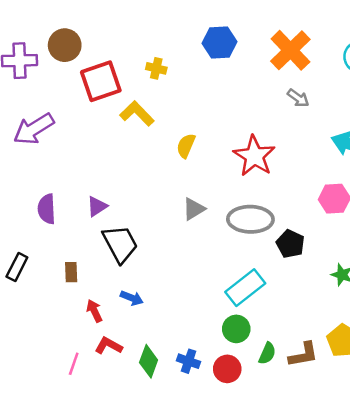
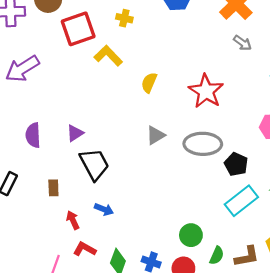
cyan rectangle: (245, 288) -> (241, 201), moved

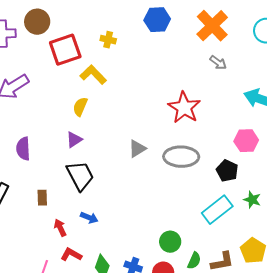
yellow semicircle: (149, 83) -> (80, 107), moved
purple triangle: (75, 133) -> (74, 140), moved
black pentagon: (236, 164) -> (227, 171), moved

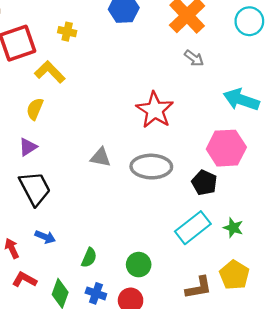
pink hexagon: (246, 141) -> (226, 148), size x1.4
gray triangle: (137, 149) -> (101, 157), turned 42
green star: (252, 200) -> (233, 228), moved
green semicircle: (194, 261) -> (89, 258), moved

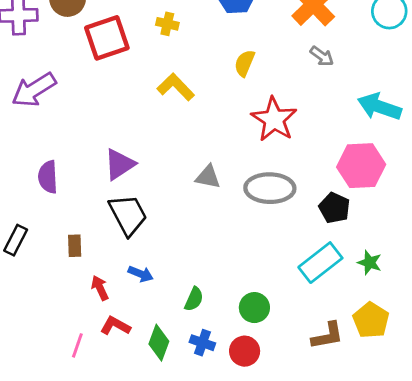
yellow L-shape: (50, 72) -> (176, 87), moved
yellow semicircle: (35, 109) -> (245, 63), moved
purple triangle: (28, 147) -> (120, 164), size x1.4

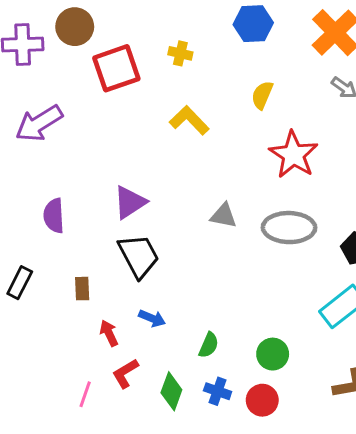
red L-shape: (115, 326) -> (125, 373), turned -60

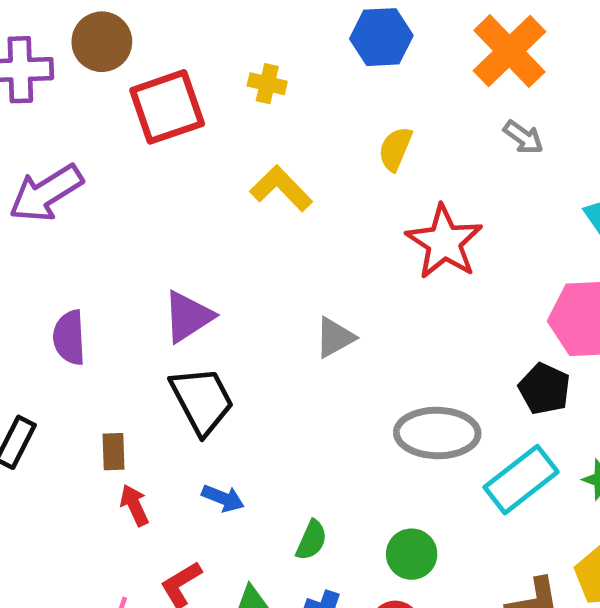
gray triangle: (224, 216) -> (335, 338), turned -40
gray ellipse: (289, 228) -> (437, 433), moved
red arrow: (109, 333) -> (134, 505), moved

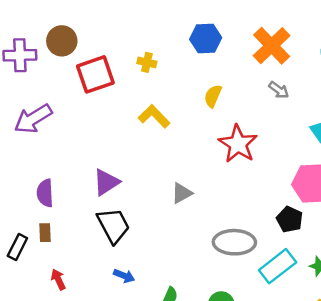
brown rectangle: (113, 452) -> (45, 233), moved
red arrow: (134, 505) -> (58, 279), moved

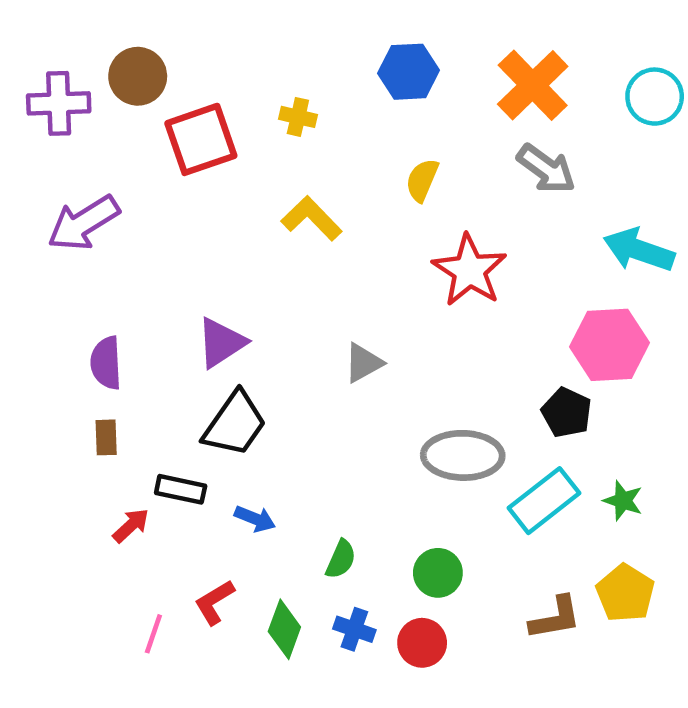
gray arrow: (279, 90) -> (546, 169), size x1.5
black trapezoid: (113, 225) -> (235, 424), turned 63
black rectangle: (17, 247) -> (181, 489), moved, turned 75
red arrow: (58, 279) -> (131, 525), turned 72

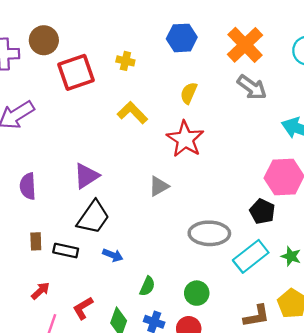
red star: (470, 270) -> (185, 139), moved
brown rectangle: (106, 437) -> (36, 241), moved
blue arrow: (255, 519) -> (113, 255), moved
red arrow: (131, 525) -> (40, 291), moved

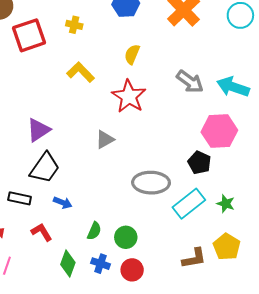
gray arrow: (252, 87) -> (190, 82), moved
green circle: (197, 293) -> (126, 237), moved
red L-shape: (83, 308) -> (42, 232), moved, turned 90

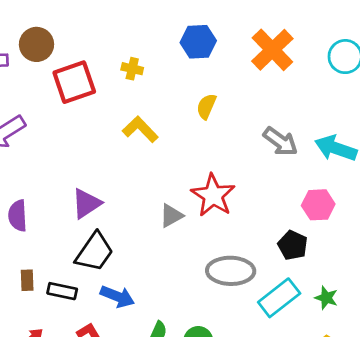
red star: (129, 96) -> (213, 195), moved
pink hexagon: (219, 131) -> (318, 205), size x0.7
blue arrow: (63, 203) -> (117, 296), size x1.4

